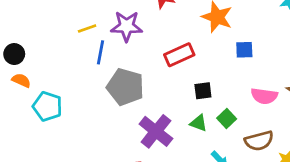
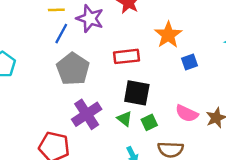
blue square: (244, 50) -> (189, 62), moved, turned -35
black square: (203, 91) -> (137, 93), size x1.6

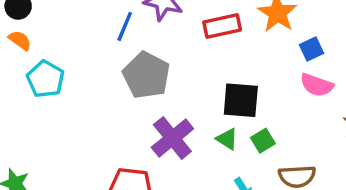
red rectangle: (126, 56) -> (222, 26), moved
pink semicircle: (187, 113) -> (317, 85), moved

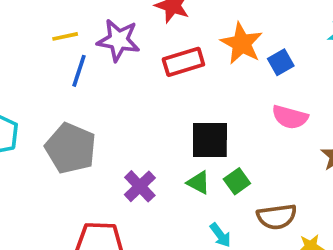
blue square: (312, 49) -> (281, 62), moved
gray pentagon: (146, 75) -> (71, 148), moved
purple cross: (172, 138) -> (140, 186), size x0.7

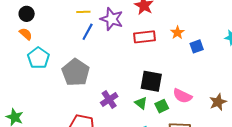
orange star: (242, 43) -> (177, 33), size x0.6
pink semicircle: (290, 117) -> (182, 96), moved

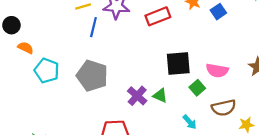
black circle: (27, 14) -> (11, 25), moved
green triangle: (141, 103) -> (160, 95), moved

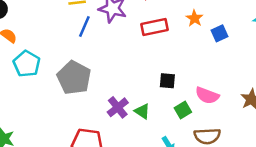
black square: (178, 63) -> (167, 81), size x0.6

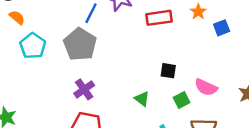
gray pentagon: (74, 78) -> (80, 44), moved
purple cross: (118, 107) -> (84, 89), moved

